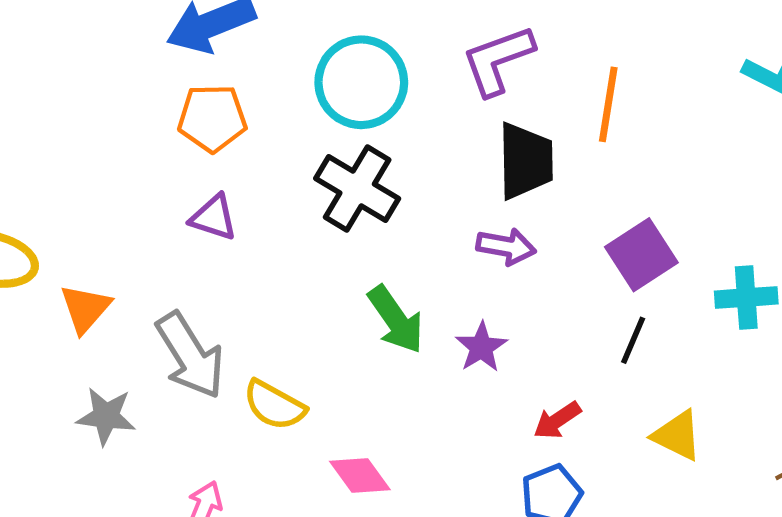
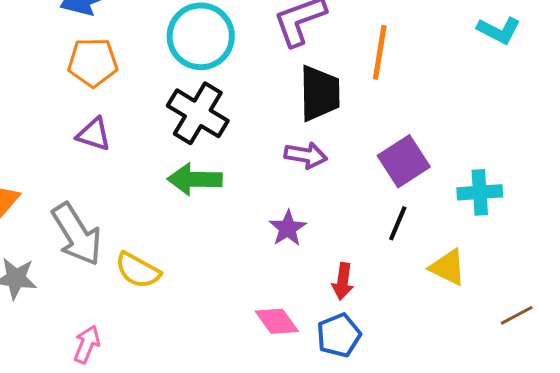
green arrow: (396, 320) -> (195, 179), moved, turned 126
red arrow: (557, 420) -> (343, 281), turned -48
yellow triangle: (677, 435) -> (448, 267), moved
pink diamond: (360, 476) -> (277, 321), moved

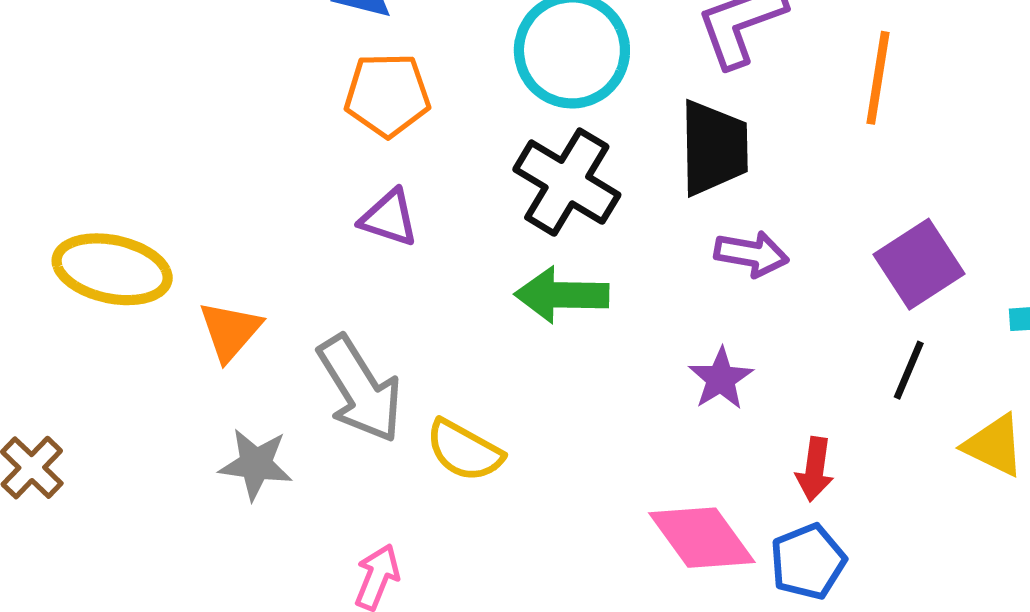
black trapezoid: (320, 93) -> (714, 148), moved
pink diamond: (277, 321) -> (702, 538), size x1.4

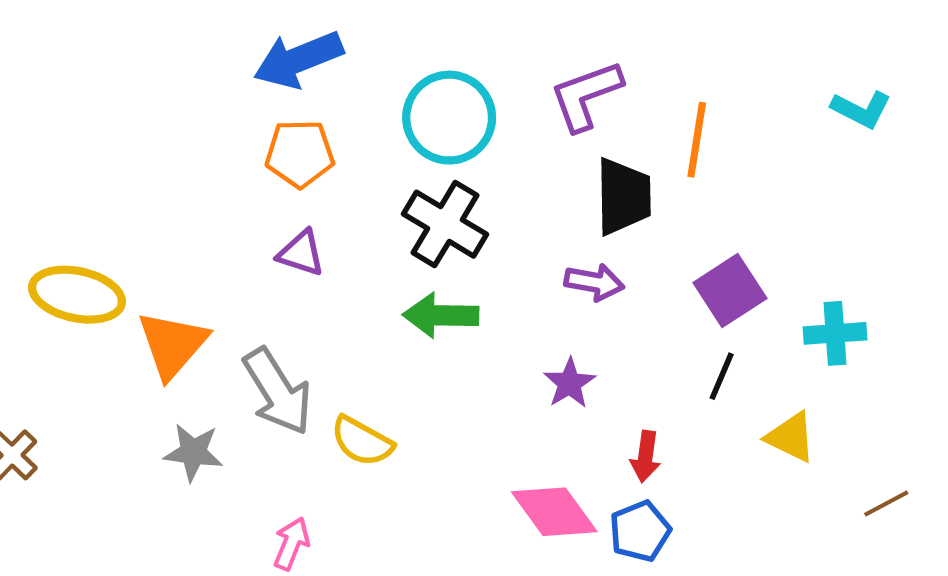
black trapezoid: (714, 148) -> (623, 196), moved
orange triangle: (230, 331) -> (172, 344), size x1.4

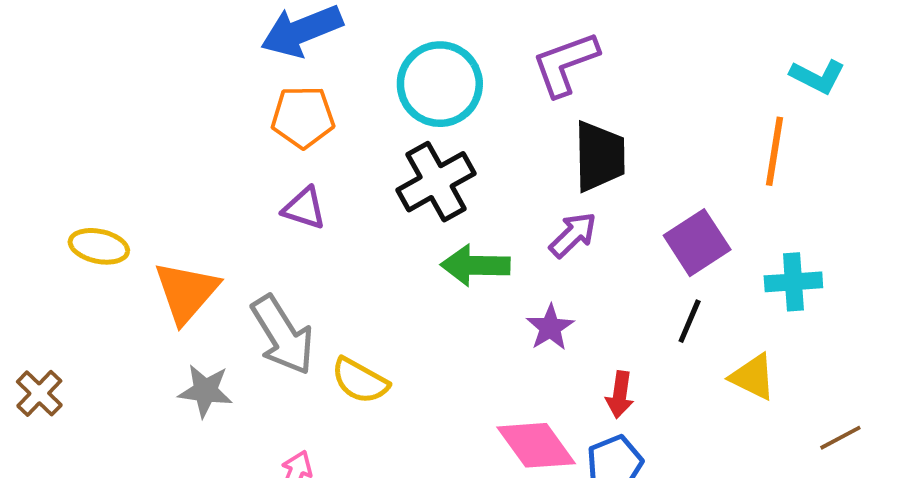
orange line: (697, 140) -> (774, 151), moved
black cross: (445, 224) -> (436, 182), turned 30
purple arrow: (594, 282) -> (573, 235), turned -54
yellow ellipse: (77, 295) -> (99, 246), size x0.7
green arrow: (441, 315) -> (475, 265), moved

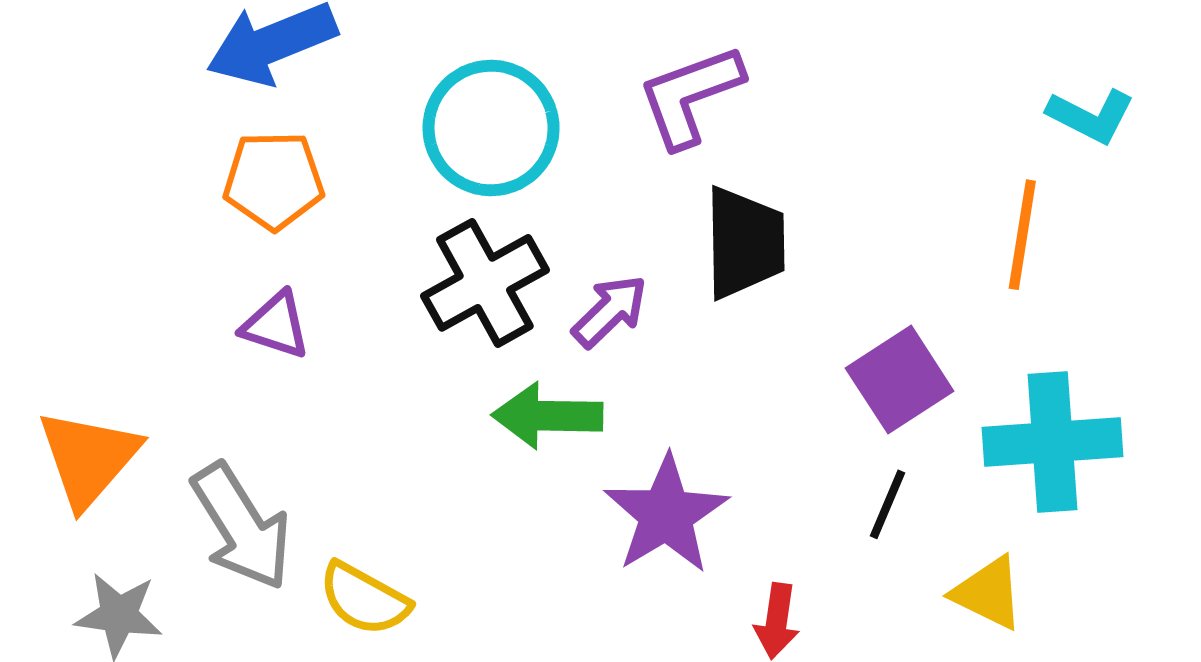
purple arrow: (573, 235) -> (610, 311), moved
cyan cross: (793, 282) -> (1053, 442), size x1.5
purple star: (550, 327) -> (666, 514), size x1.6

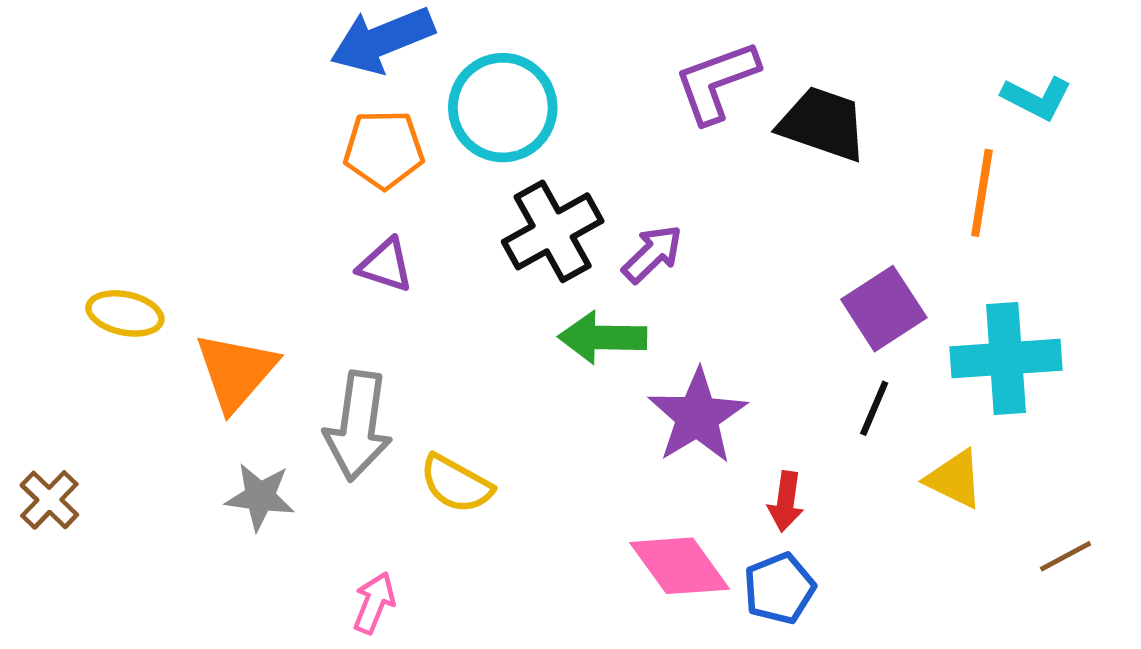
cyan circle: (491, 128) -> (503, 108), moved
black trapezoid: (745, 243) -> (823, 124), moved, turned -70
gray arrow: (241, 526) -> (358, 426), turned 40

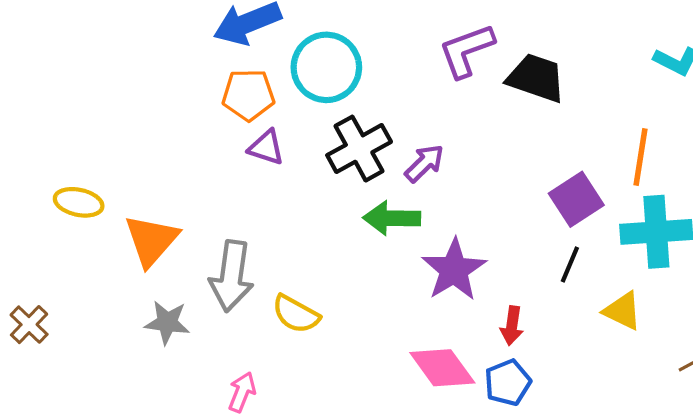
orange line: (982, 193) -> (641, 157), moved
purple triangle: (385, 265) -> (266, 147), moved

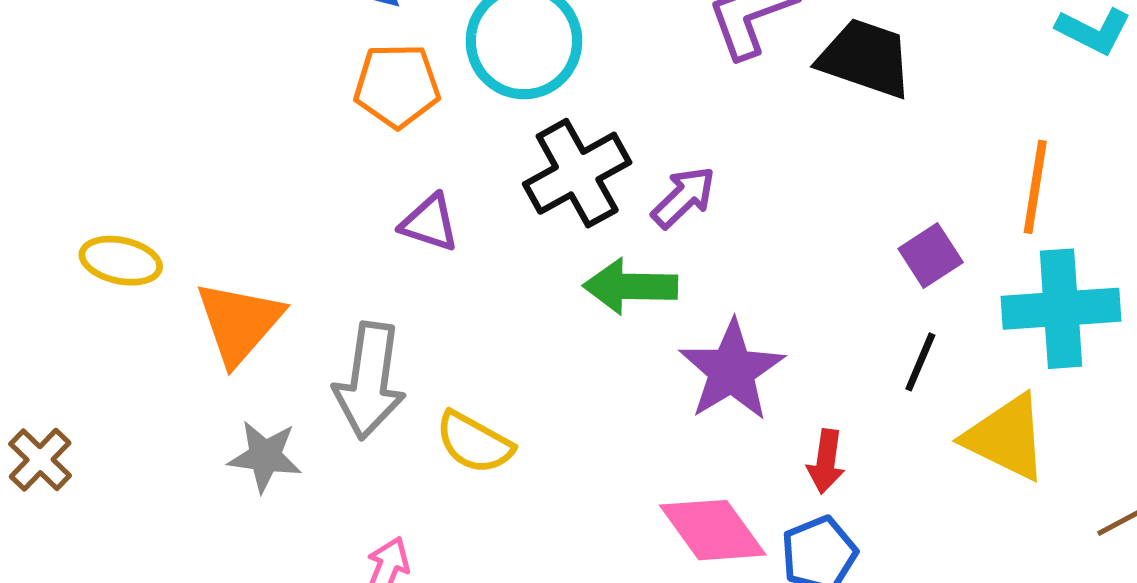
purple triangle: (266, 147) -> (430, 223), moved
purple square: (576, 199) -> (931, 256), size x0.7
yellow triangle: (623, 311) -> (1006, 437), size x1.4

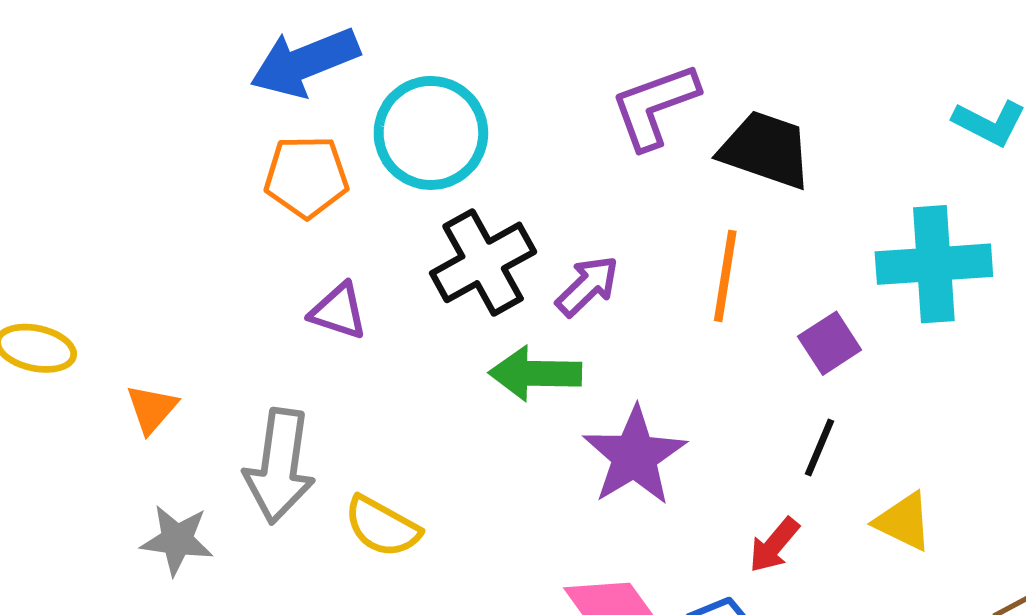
orange line: (1035, 187) -> (725, 276), moved
cyan cross: (1061, 309) -> (934, 264), moved
orange triangle: (239, 322) -> (152, 409), size x0.6
yellow triangle: (1006, 437) -> (904, 522), size x0.7
red arrow: (826, 461) -> (774, 545), moved, turned 32

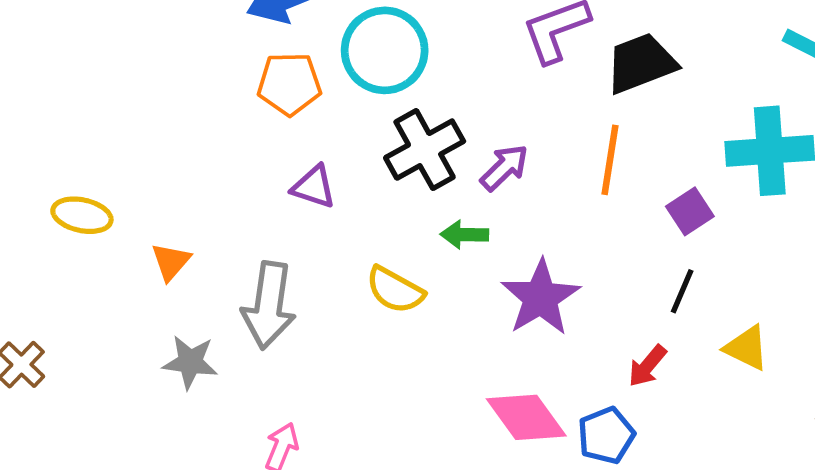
black trapezoid: (766, 150) -> (641, 63), turned -40
green arrow: (535, 373) -> (464, 235), size x0.7
yellow semicircle: (382, 527) -> (395, 290), moved

